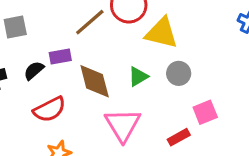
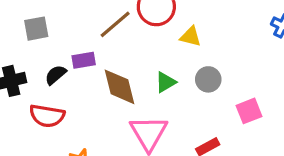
yellow triangle: (161, 33) -> (191, 37), size x0.6
red semicircle: (50, 109) -> (47, 116), moved, turned 36
pink square: (205, 112) -> (249, 111), moved

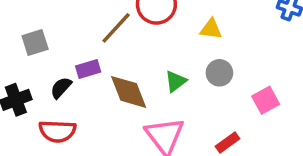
yellow triangle: (191, 37) -> (211, 29), moved

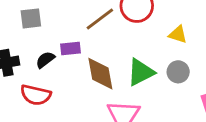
green triangle: (176, 81) -> (141, 72), size x1.5

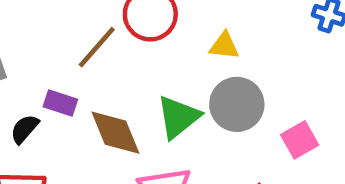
purple rectangle: (70, 49) -> (60, 103), turned 36
gray circle: (178, 72) -> (237, 104), size x1.5

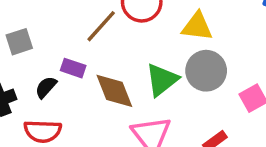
yellow triangle: (224, 46) -> (197, 26), size x1.4

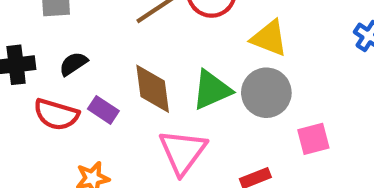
purple rectangle: (73, 68) -> (103, 110), moved

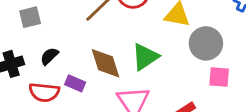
gray circle: (266, 93) -> (206, 43), moved
pink square: (313, 139) -> (219, 77), turned 30

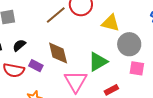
green triangle: (145, 57) -> (98, 62), moved

